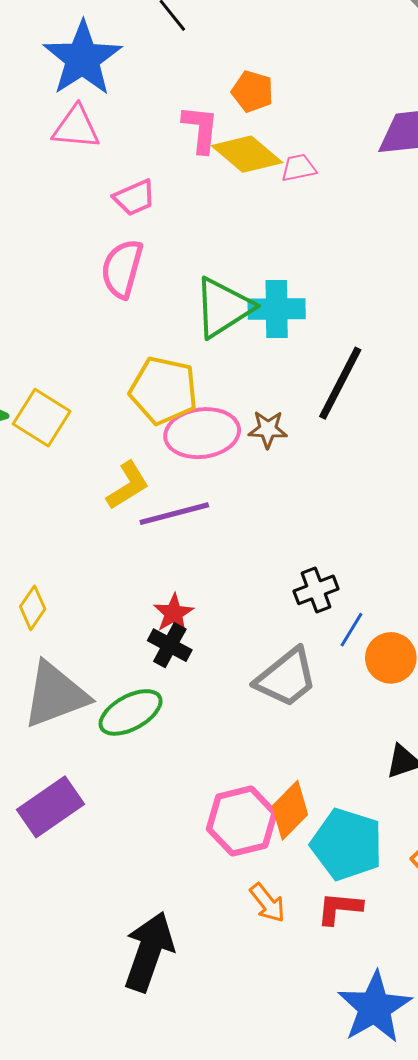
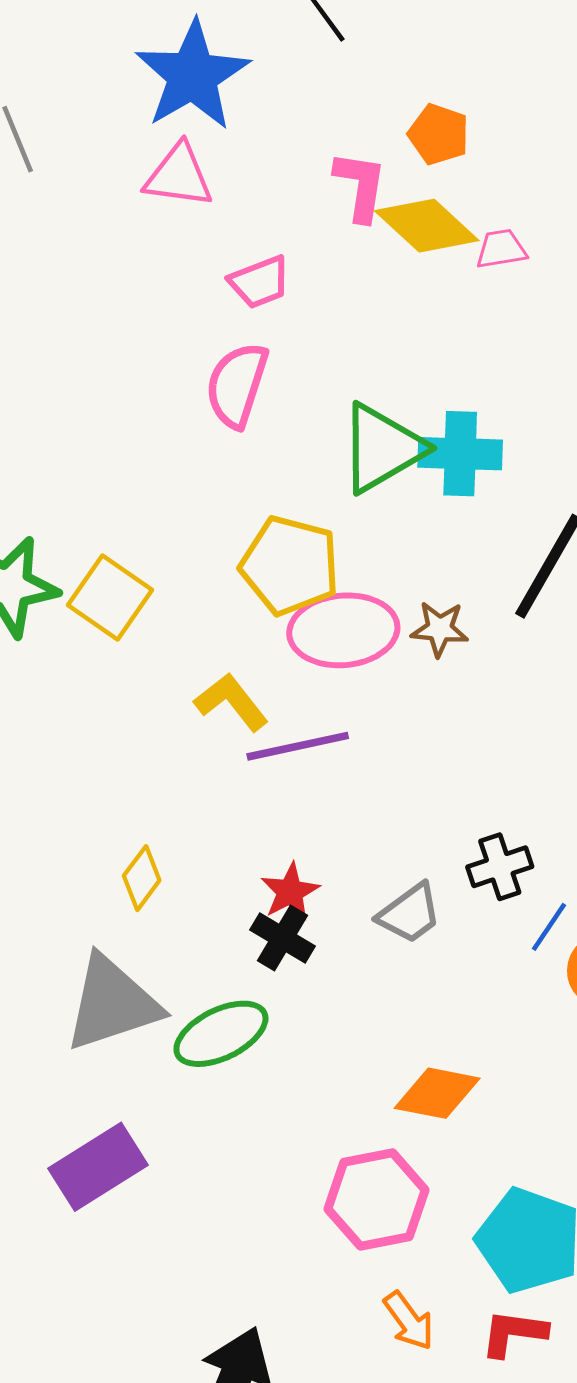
yellow L-shape: (128, 485) -> (231, 702), turned -99
yellow diamond: (33, 608) -> (142, 878), moved
gray trapezoid: (286, 678) -> (410, 913), moved, size x0.7
orange diamond: (290, 810) -> (437, 1093), moved, turned 54

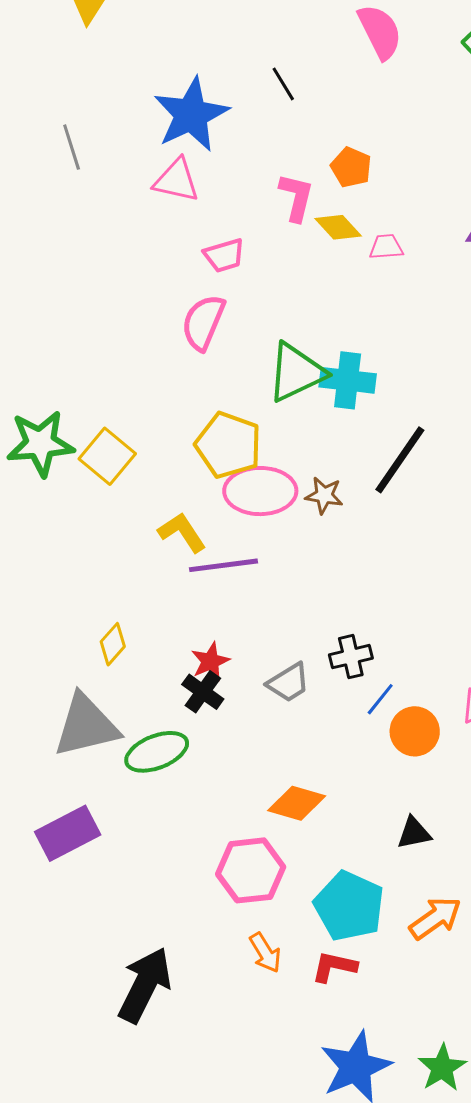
yellow diamond: (427, 226) -> (338, 227), size x0.7

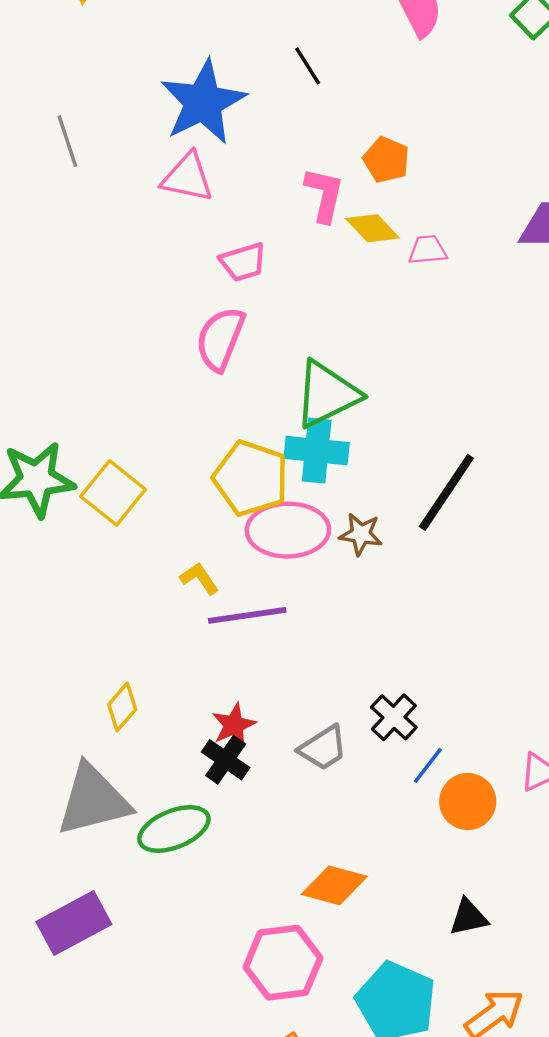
cyan cross: (348, 380) -> (317, 451), moved
yellow L-shape: (182, 532) -> (199, 578), size x0.7
black cross: (351, 657) -> (394, 717), turned -33

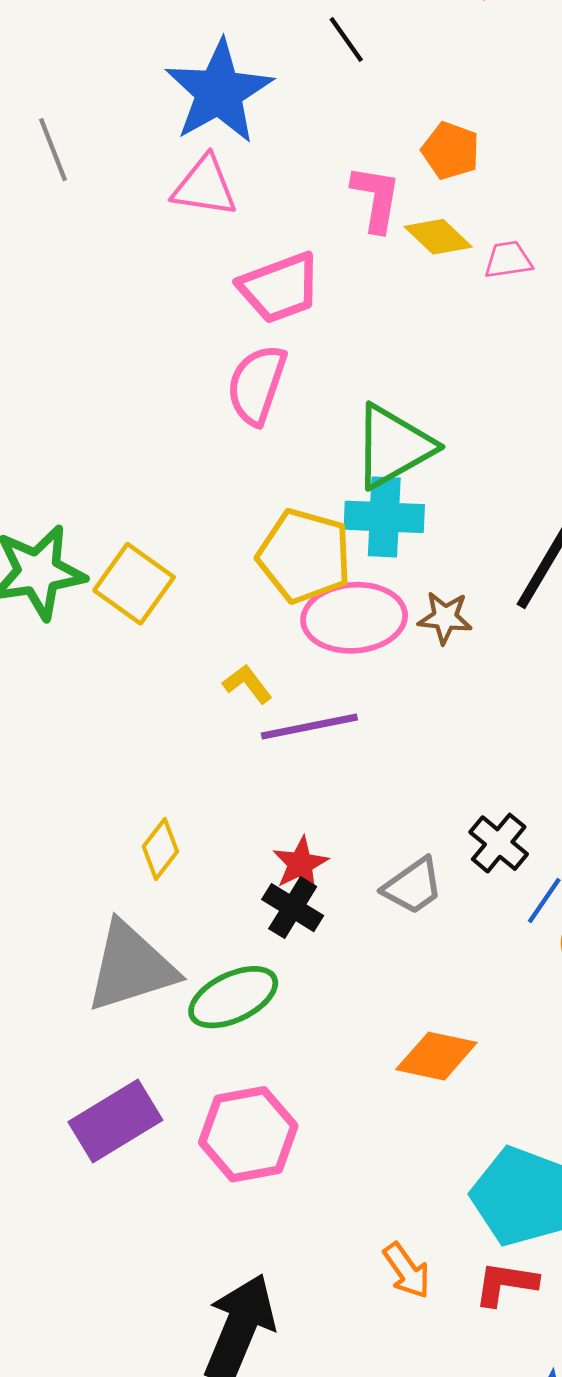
pink trapezoid: (243, 262) -> (280, 288), size x1.4
pink hexagon: (283, 963) -> (248, 1134), moved

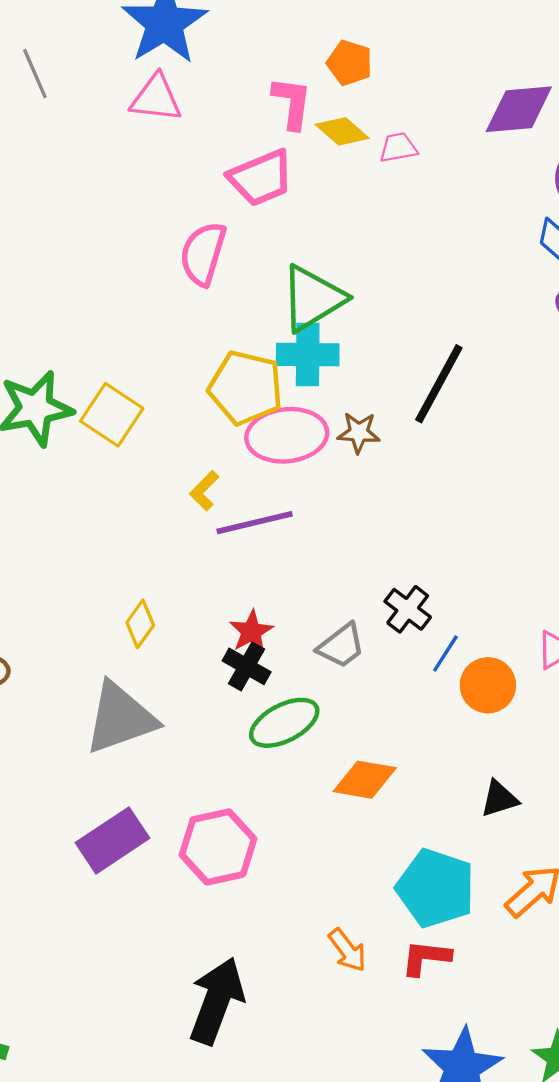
pink trapezoid: (280, 288) -> (261, 178), moved
yellow L-shape: (247, 684) -> (204, 491), turned -96
green ellipse: (233, 997) -> (284, 723), moved

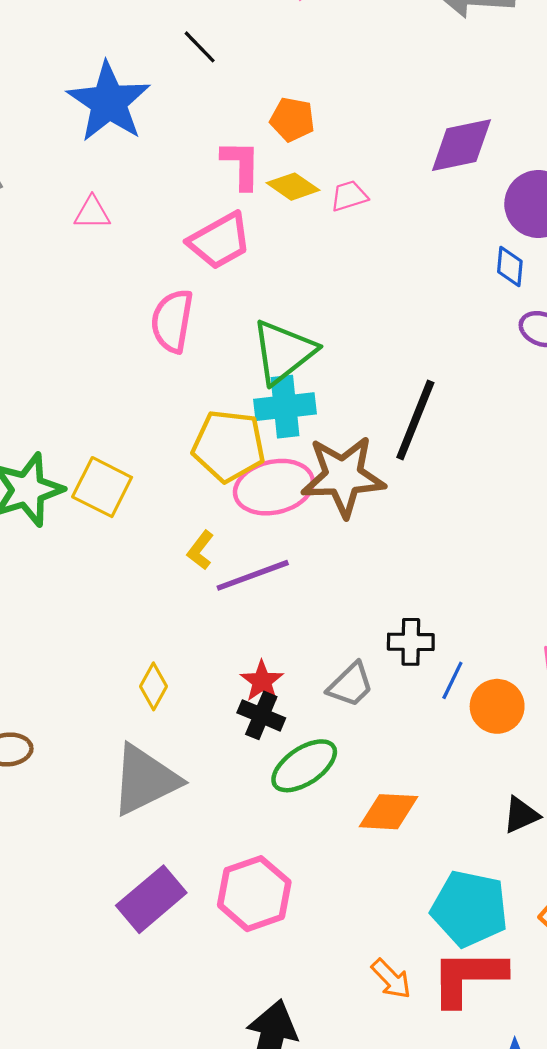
pink triangle: (156, 98) -> (92, 213), moved, size x0.7
brown star: (359, 433) -> (343, 476), size x2.0
black cross: (408, 609) -> (411, 642), turned -30
red L-shape: (426, 958) -> (468, 977), size x1.6

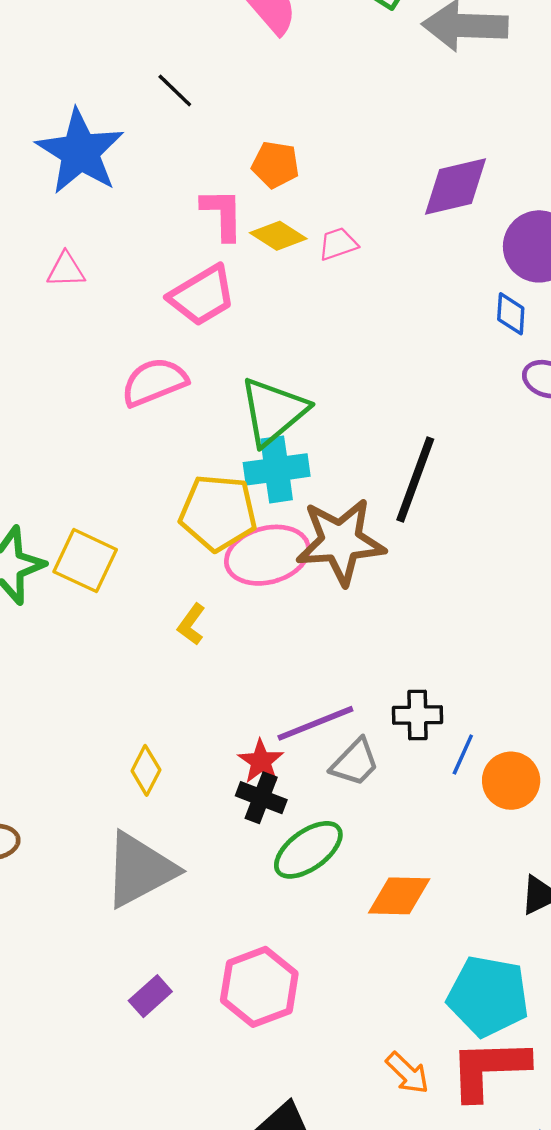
pink semicircle: (172, 321) -> (154, 382), turned 60
purple line: (253, 575) -> (315, 723), moved
purple rectangle: (151, 899) -> (150, 996), size x0.6

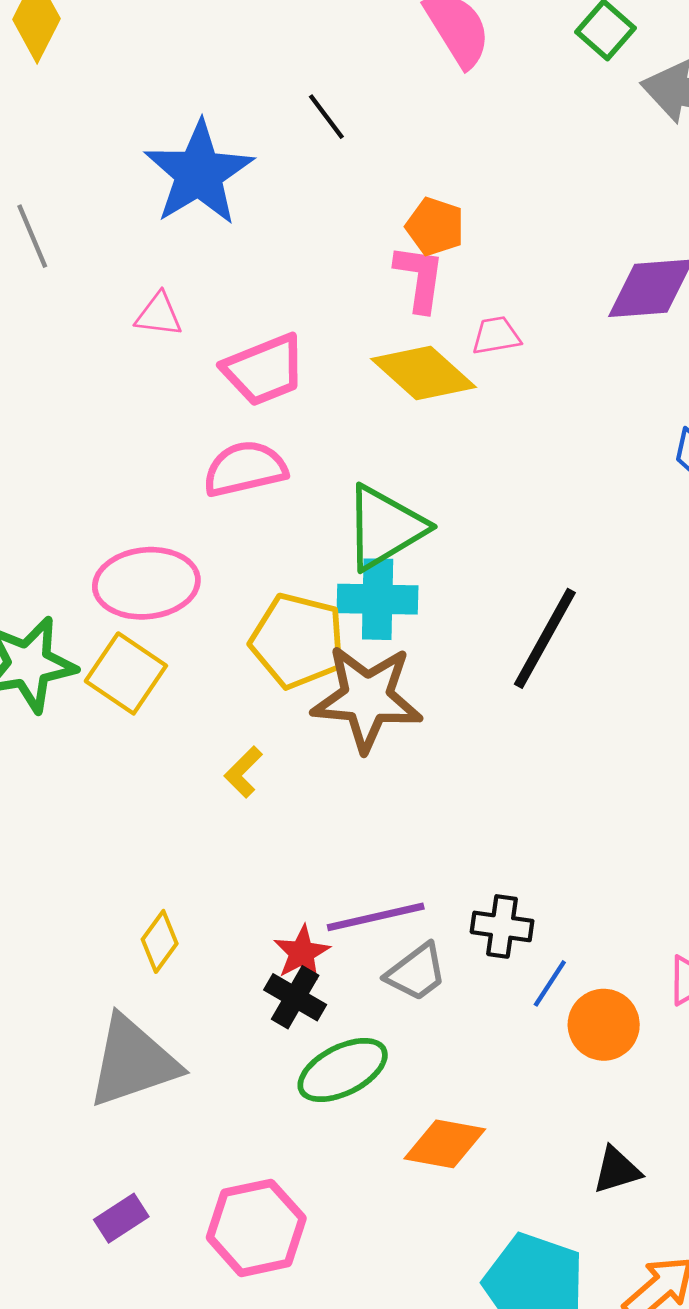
pink L-shape: (222, 214) -> (420, 278), moved
yellow diamond: (278, 236) -> (424, 373), moved, size x1.5
pink trapezoid: (202, 296) -> (264, 370), moved
brown star: (341, 542) -> (367, 698), moved
pink ellipse: (267, 555) -> (146, 583), moved

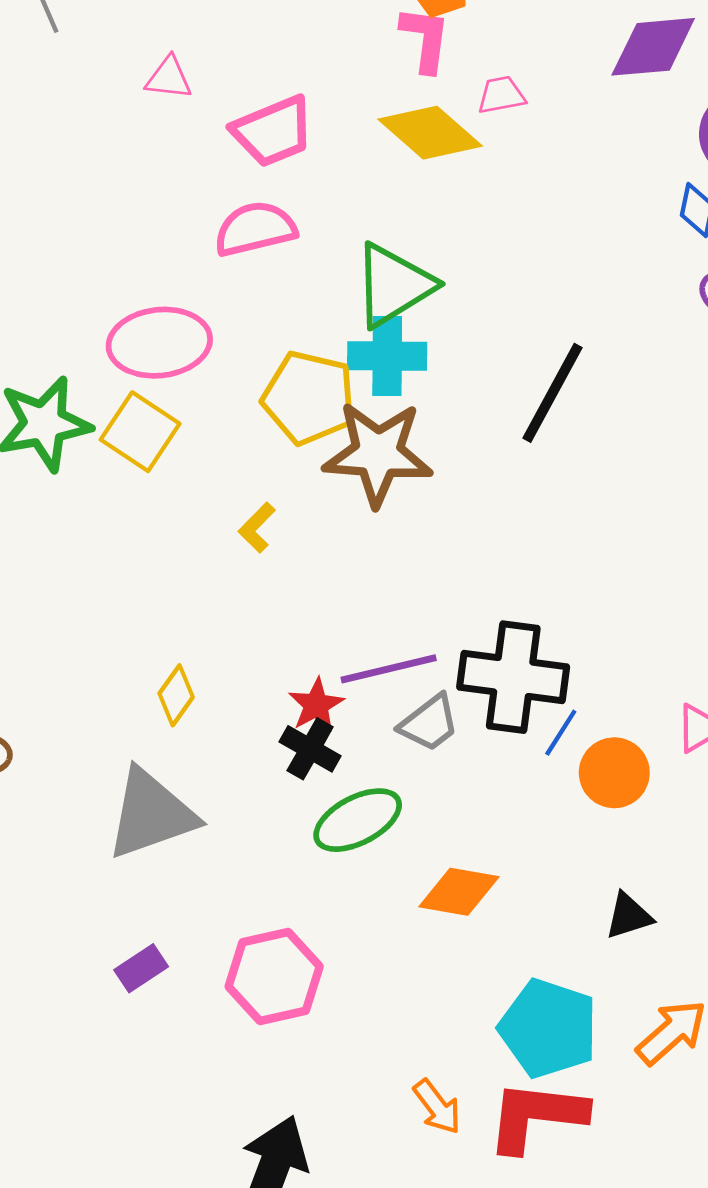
black cross: (502, 926) -> (513, 677), size x1.8

